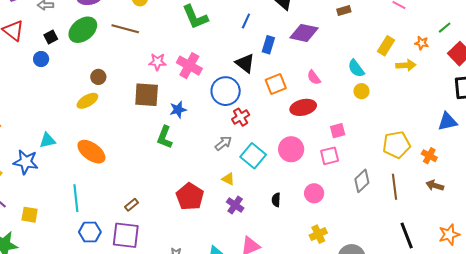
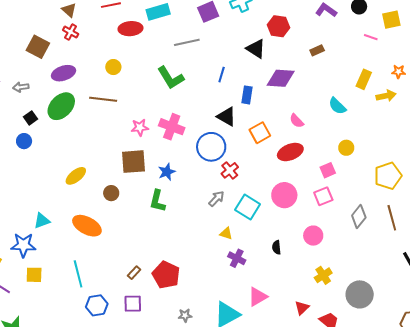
brown circle: (98, 77) -> (111, 193), moved
yellow circle: (361, 91) -> (346, 148), moved
red pentagon: (190, 197) -> (166, 275), moved
yellow square: (30, 215) -> (34, 275), moved
purple square: (126, 235) -> (133, 304), size x0.7

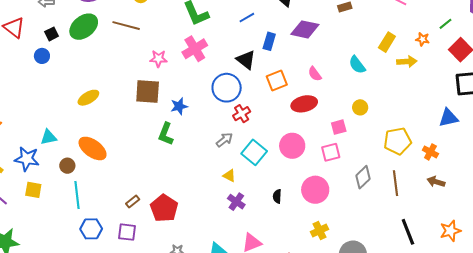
blue line: (222, 75) -> (247, 18), turned 35
pink cross: (172, 127) -> (195, 49), moved, turned 30
brown circle: (111, 193) -> (67, 166), moved
pink circle: (313, 236) -> (315, 190), size x1.4

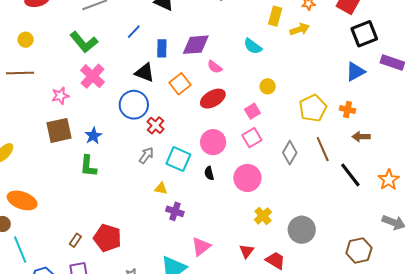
purple diamond: (305, 29) -> (196, 45), moved
black semicircle: (277, 196) -> (209, 173), moved
black line: (408, 232) -> (350, 175), moved

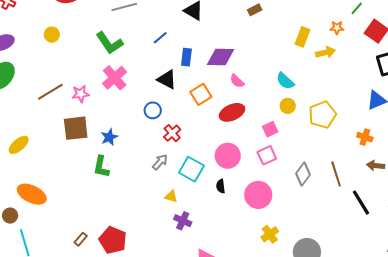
cyan semicircle: (253, 46) -> (285, 81), moved
brown line: (20, 73) -> (50, 92), moved, turned -36
blue circle: (134, 105) -> (153, 110), size x0.6
yellow pentagon: (313, 108) -> (322, 115), moved

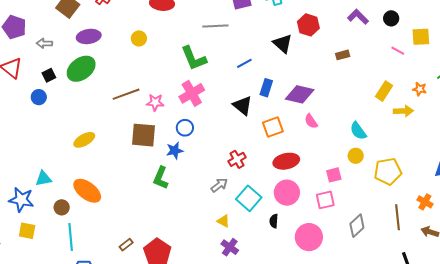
blue circle: (153, 110) -> (185, 128), moved
red ellipse: (232, 112) -> (286, 161), moved
brown line: (336, 174) -> (398, 217), moved

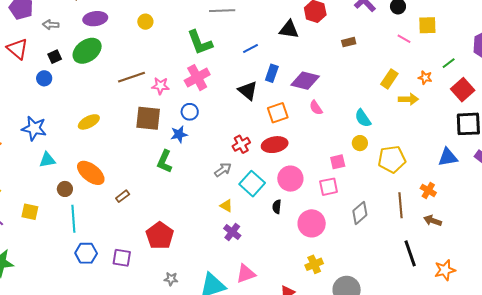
black triangle: (283, 44) -> (289, 29), turned -35
red ellipse: (286, 161) -> (275, 145), moved
blue star: (21, 200) -> (34, 128), moved
brown rectangle: (126, 245) -> (123, 196), moved

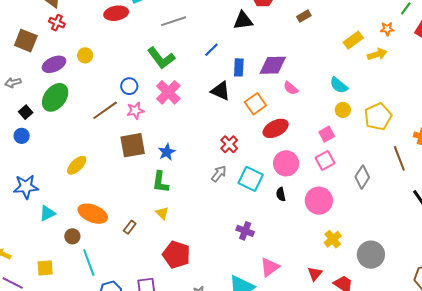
yellow circle: (145, 22) -> (85, 55), moved
yellow rectangle: (389, 79) -> (353, 40), turned 36
blue circle: (190, 112) -> (129, 86), moved
red ellipse: (275, 145) -> (276, 128), moved
yellow triangle: (226, 206) -> (162, 213), moved, turned 32

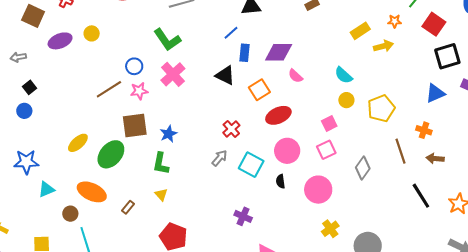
blue line: (211, 50) -> (231, 33), moved
green ellipse: (55, 97) -> (111, 154), moved

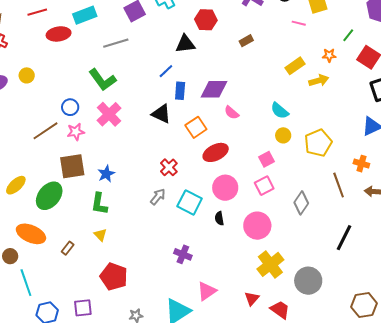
black line: (421, 196) -> (344, 238), moved, turned 60
yellow cross: (330, 229) -> (270, 264), size x1.5

